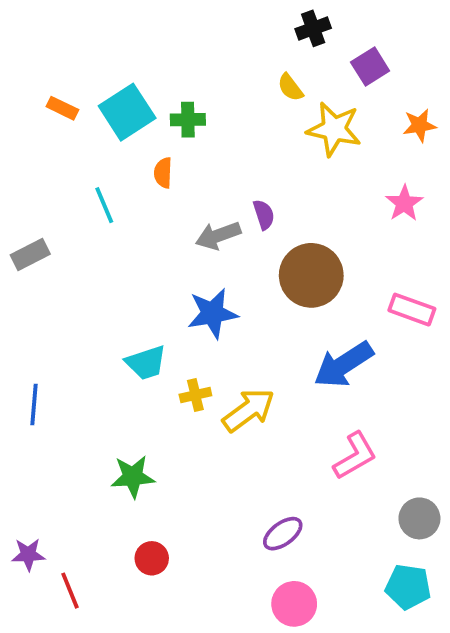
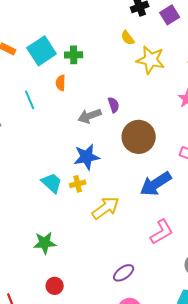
purple square: (370, 66) -> (170, 15), moved
cyan trapezoid: (146, 363) -> (52, 183), turned -120
yellow cross: (195, 395) -> (78, 184), moved

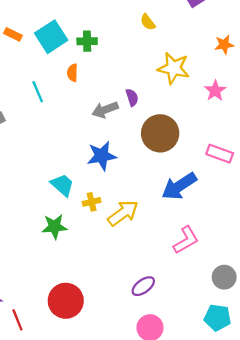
yellow star: (151, 60) -> (174, 68), moved
yellow cross: (78, 184) -> (92, 202), moved
green star: (45, 243) -> (54, 227), moved
red circle: (55, 286) -> (66, 301), size x1.8

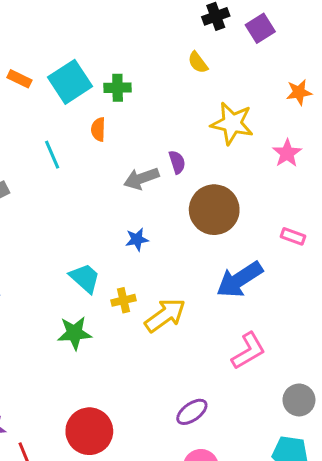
pink rectangle: (220, 154) -> (293, 236), size x0.7
blue star: (102, 156) -> (137, 239), size x0.6

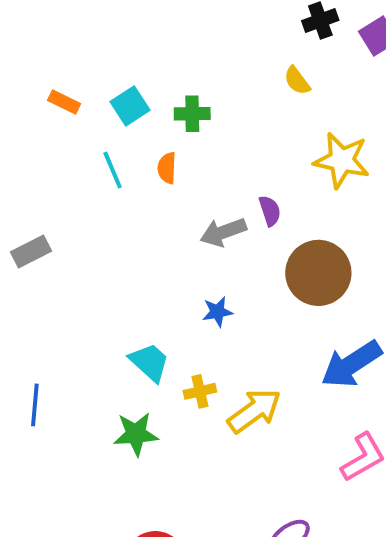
cyan square: (70, 82) -> (130, 106), size x0.7
cyan line: (52, 155) -> (113, 170), moved

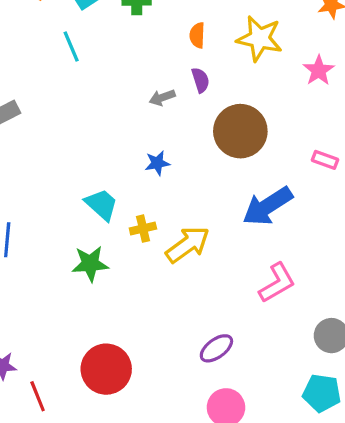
orange semicircle: (167, 168) -> (197, 35), moved
gray arrow: (223, 232) -> (162, 98), size x0.7

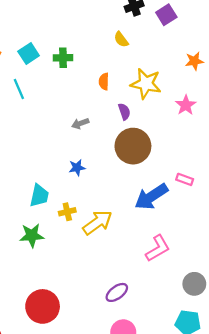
purple semicircle: (200, 80) -> (124, 112), moved
pink rectangle: (325, 160) -> (185, 179), moved
cyan trapezoid: (101, 205) -> (39, 196), turned 60

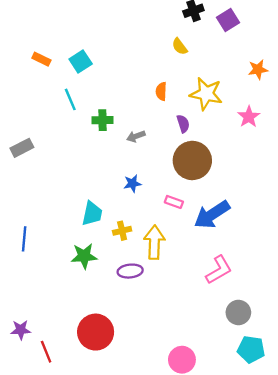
green cross: (63, 58) -> (102, 120), moved
pink rectangle: (185, 179) -> (174, 202), moved
yellow arrow: (97, 222) -> (154, 242), turned -52
gray circle: (194, 284) -> (238, 312), moved
purple ellipse: (117, 292) -> (130, 271), moved, turned 30

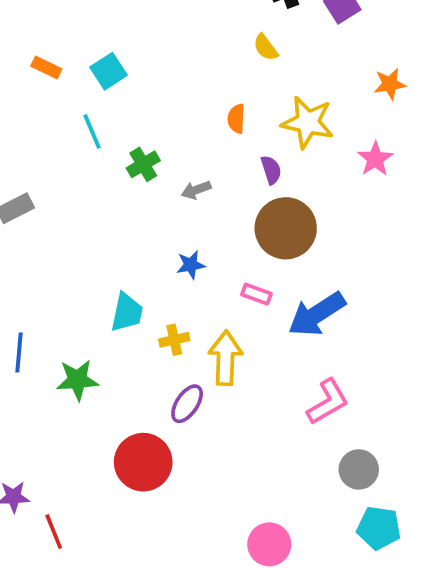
green cross: (102, 120) -> (143, 164), turned -30
green star: (84, 256) -> (77, 380), moved
purple ellipse: (130, 271) -> (187, 404), turned -50
red circle: (96, 332) -> (143, 462), moved

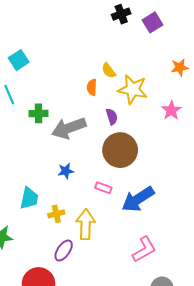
yellow semicircle: (266, 47) -> (109, 71), moved
green cross: (143, 164) -> (39, 113), turned 30
gray arrow: (196, 190) -> (69, 128), size x2.0

